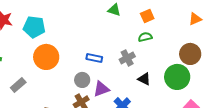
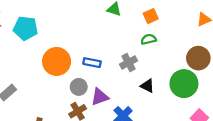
orange circle: (46, 57) -> (57, 61), moved

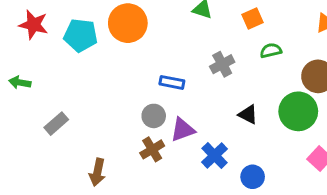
green semicircle: (148, 39) -> (271, 50), moved
orange circle: (57, 61) -> (128, 23), moved
gray cross: (129, 63) -> (222, 64), moved

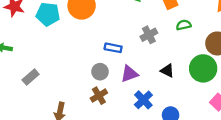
purple triangle: (183, 130) -> (129, 74), moved

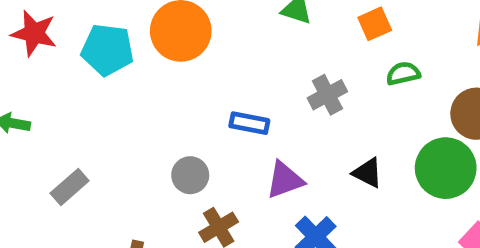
gray circle: (100, 72) -> (190, 175), moved

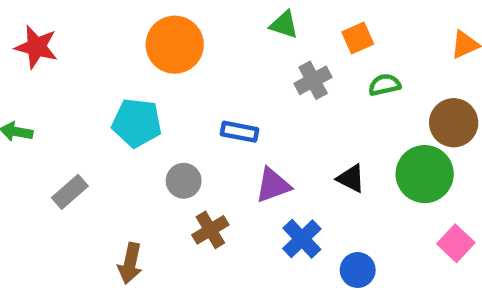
cyan pentagon: (107, 50) -> (137, 123), moved
gray cross: (327, 95) -> (313, 80), moved

